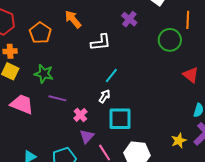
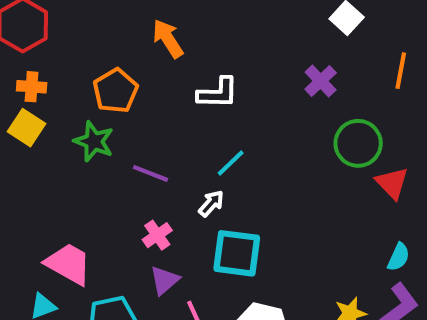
purple cross: (129, 19) -> (321, 81), moved
orange pentagon: (40, 33) -> (115, 91), moved
green circle: (170, 40) -> (358, 143), moved
purple line: (57, 98) -> (150, 173), moved
pink trapezoid: (22, 104) -> (68, 264), moved

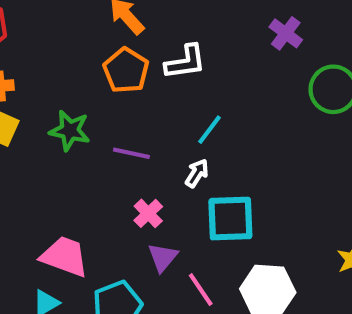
orange pentagon: (115, 91) -> (126, 70), moved

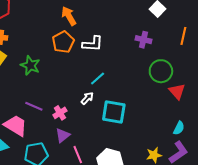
purple cross: (286, 33) -> (144, 40), turned -35
purple line: (131, 153) -> (34, 106), moved
cyan square: (230, 219) -> (114, 112), moved

